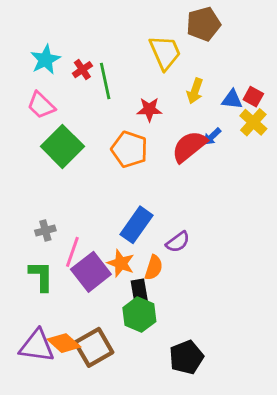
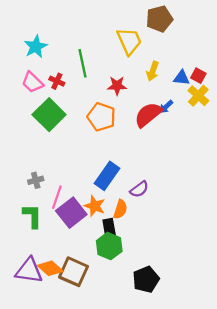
red cross: (82, 70) -> (57, 81), moved, turned -32
brown square: (94, 347) -> (74, 272), turned -36

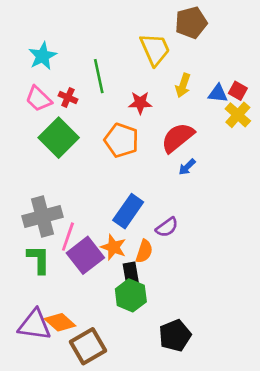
blue arrow: (166, 107) -> (187, 167), moved
gray cross: (36, 180) -> (43, 217), size x2.0
brown square: (74, 272) -> (88, 346), moved, turned 36

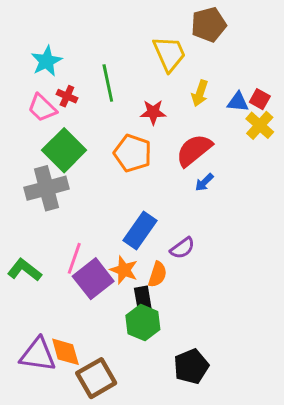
red cross: (68, 97) -> (67, 96), moved
gray cross: (43, 217) -> (46, 188), moved
green L-shape: (39, 259) -> (25, 270), moved, turned -52
orange diamond: (60, 322) -> (65, 352), turned 32

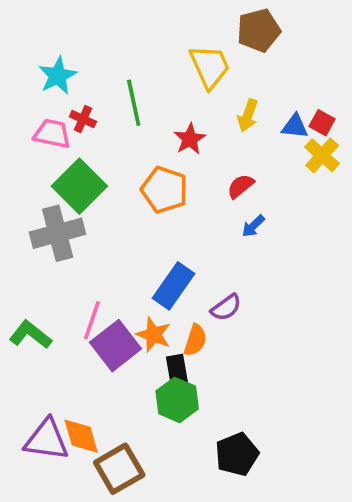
pink trapezoid: (42, 108) -> (52, 134), turned 148
red star: (153, 112) -> (190, 139), turned -30
red semicircle: (194, 150) -> (241, 186), size x0.6

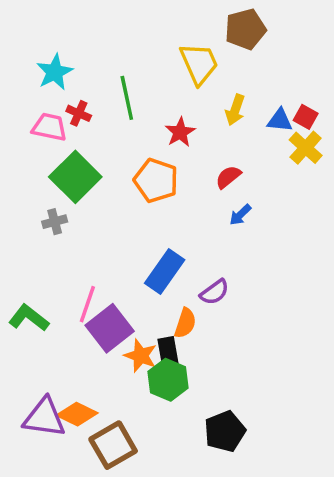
gray cross: (58, 233) -> (55, 222), size x0.5
orange star: (154, 335) -> (141, 356), moved
orange diamond: (81, 436) -> (77, 414), turned -48

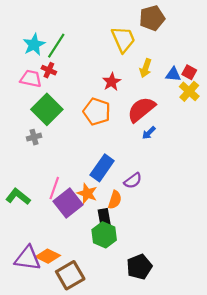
green line: (127, 98) -> (56, 46), moved, turned 45
red semicircle: (228, 177) -> (141, 109), size x1.8
orange star: (141, 356) -> (87, 193), moved

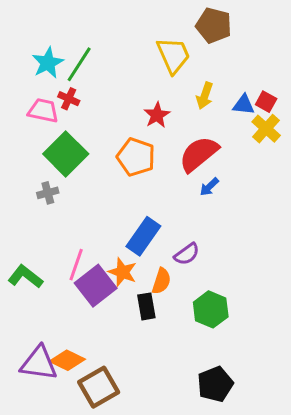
brown pentagon: (152, 18) -> (214, 25), turned 30
green hexagon: (104, 235) -> (211, 309), moved
black pentagon: (139, 267) -> (215, 384), moved

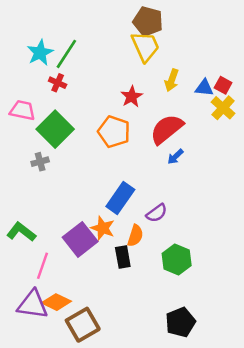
brown pentagon: (214, 25) -> (148, 21), moved
pink trapezoid: (43, 111) -> (22, 110), moved
pink line: (76, 265) -> (43, 266), moved

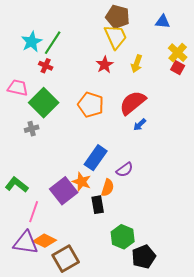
blue triangle: (204, 88) -> (163, 22), moved
red star: (132, 97) -> (105, 65), moved
yellow cross: (223, 108) -> (178, 53), moved
green hexagon: (177, 259) -> (123, 237), moved

